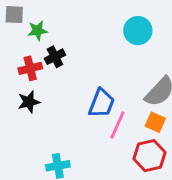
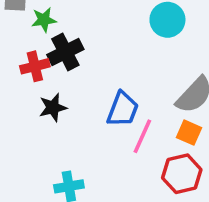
black cross: (55, 57) -> (65, 52), size x1.4
black star: (29, 102) -> (53, 108), moved

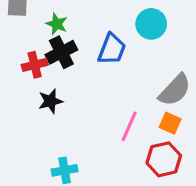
green star: (44, 20) -> (57, 24), moved, turned 30
blue trapezoid: (123, 109) -> (112, 49), moved

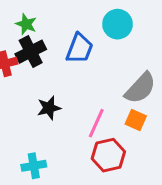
black star: (50, 101) -> (49, 108), moved
red hexagon: (164, 159) -> (108, 155), moved

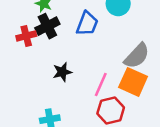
orange square: (136, 120) -> (133, 82), size x1.6

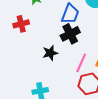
black cross: (47, 26) -> (70, 34), moved

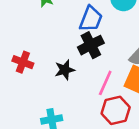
red cross: (21, 24) -> (23, 62), moved, turned 35

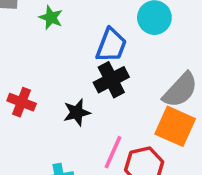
pink line: (105, 83) -> (113, 152), moved

